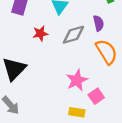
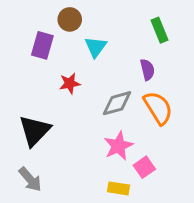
gray diamond: (73, 35) -> (117, 103), moved

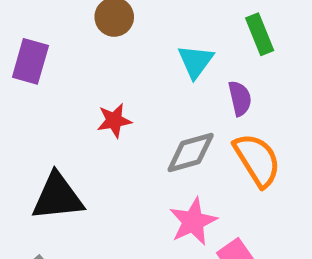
purple rectangle: (42, 45) -> (30, 61), moved
cyan triangle: (96, 47) -> (196, 61), moved
black triangle: (35, 131) -> (58, 197), turned 40

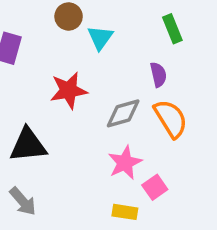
cyan triangle: (196, 61) -> (100, 38), moved
red star: (114, 121) -> (69, 90), size x1.5

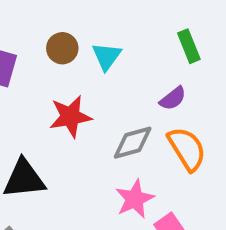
brown circle: (69, 16) -> (62, 48), moved
purple semicircle: (158, 75) -> (173, 98), turned 65

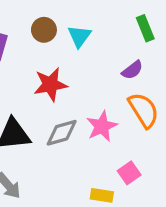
gray diamond: (133, 143) -> (62, 133), moved
pink star: (135, 199) -> (102, 126), moved

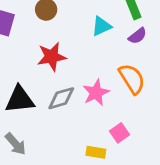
cyan triangle: (79, 36) -> (101, 26), moved, turned 30
purple semicircle: (132, 70) -> (137, 36), moved

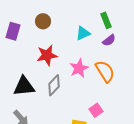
pink star: (96, 93) -> (79, 68), moved
gray diamond: (61, 98) -> (54, 85), turned -30

